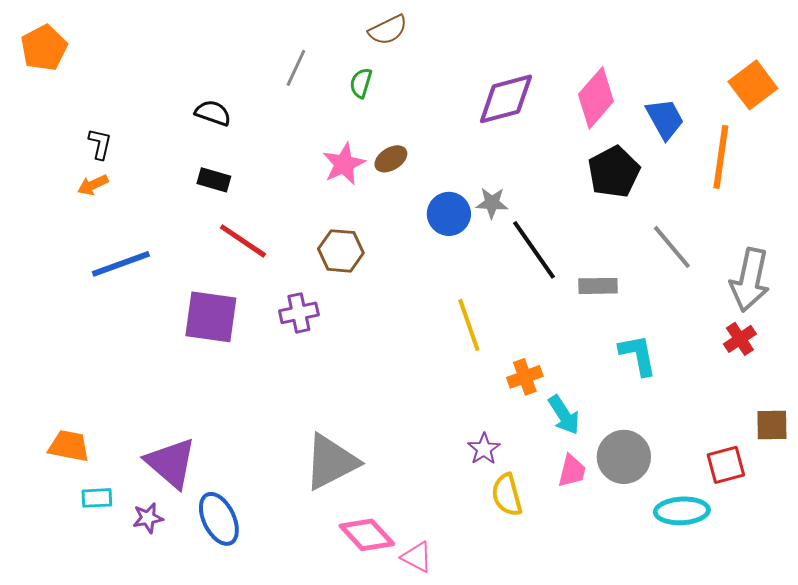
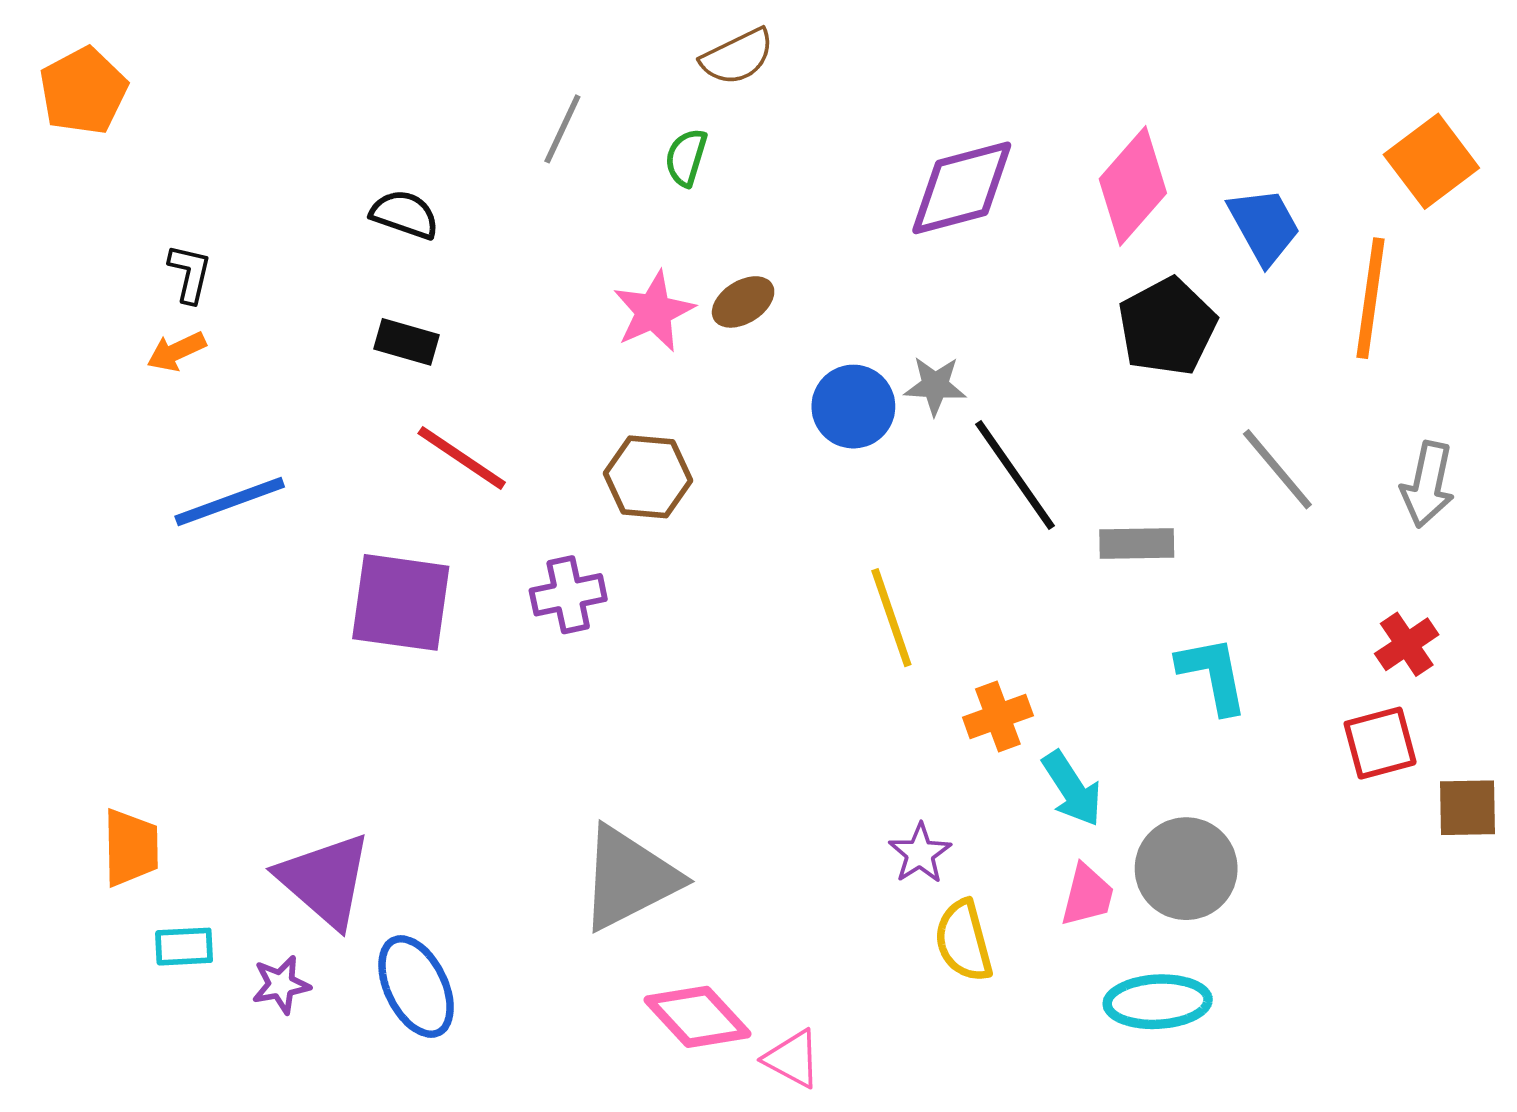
gray arrow: (750, 280) -> (1428, 485), moved, size x0.7
orange trapezoid: (69, 446) -> (131, 848), turned 78
red square: (726, 465) -> (1380, 743), moved
cyan ellipse: (682, 511) -> (1158, 1002), moved

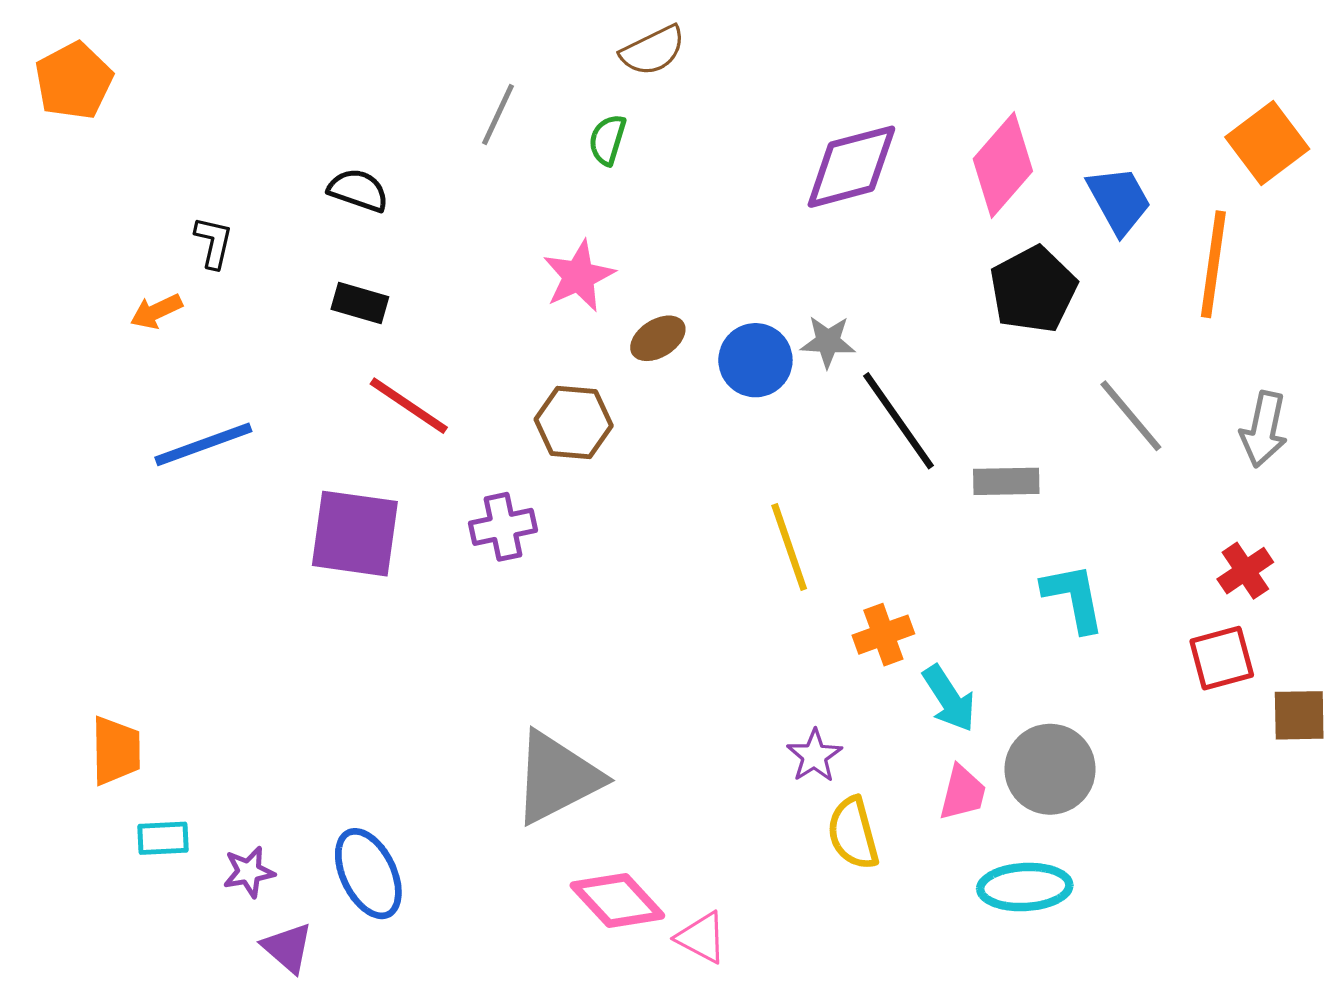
black L-shape: (190, 273) -> (213, 242), moved
brown ellipse: (743, 302) -> (658, 338), moved
purple triangle: (325, 880) -> (288, 948), moved, size x0.6

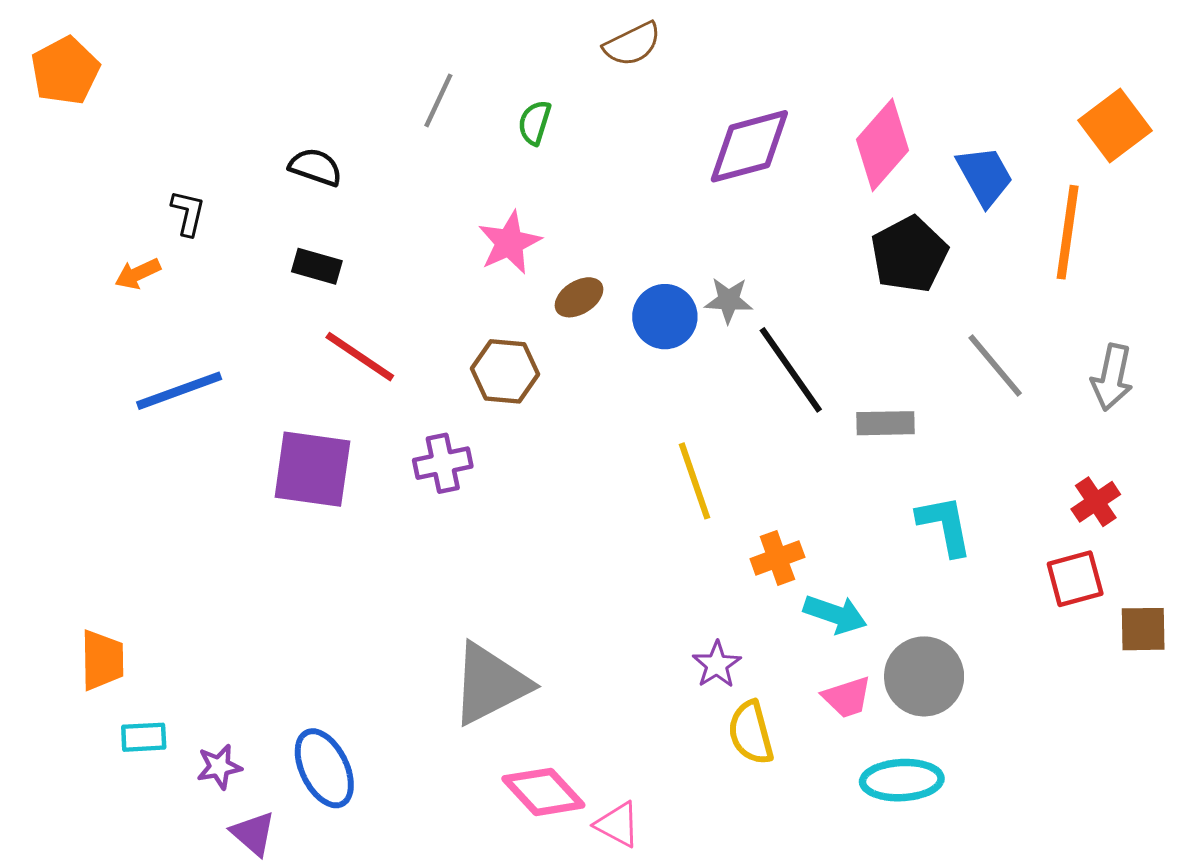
brown semicircle: (653, 50) -> (632, 44), moved
cyan arrow: (949, 699) -> (835, 614), turned -38
pink trapezoid: (963, 793) -> (847, 697), turned 58

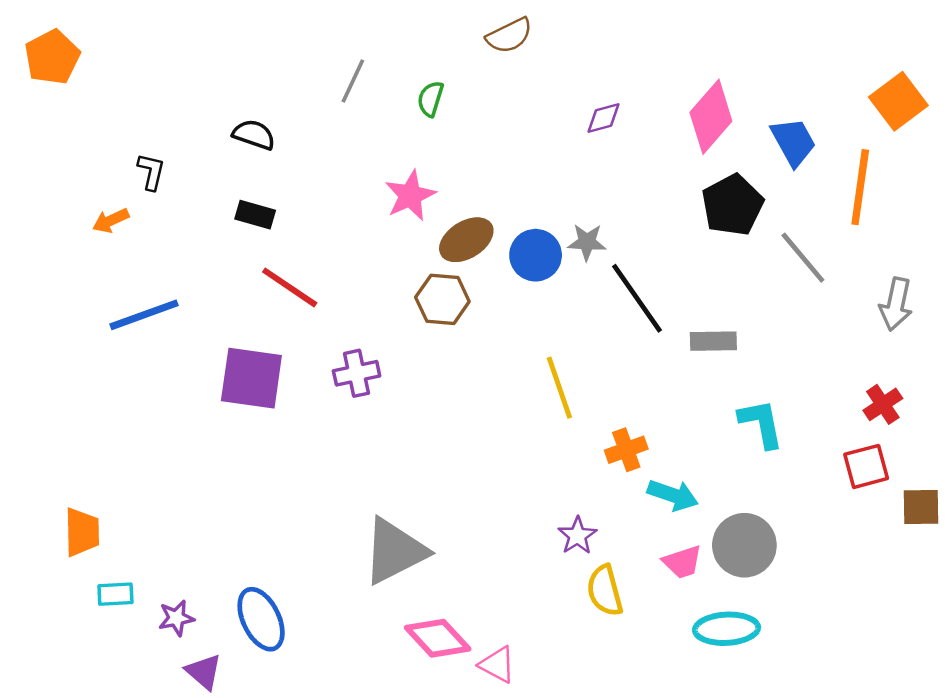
purple diamond: (749, 146) -> (604, 118), size x0.5
brown ellipse: (579, 297) -> (466, 240), size x1.4
gray line: (995, 365) -> (803, 258), moved
brown hexagon: (505, 371) -> (442, 299), moved

